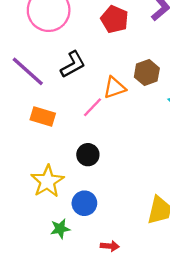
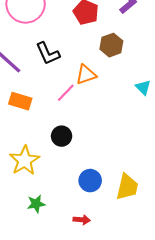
black L-shape: (73, 64) -> (48, 53), turned 95
brown hexagon: (147, 73) -> (111, 45), moved
blue circle: (84, 203) -> (90, 181), moved

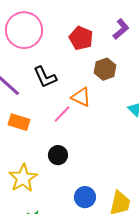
orange triangle: (86, 75) -> (81, 97), turned 45

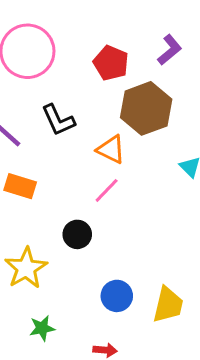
brown hexagon: (105, 69) -> (146, 108), size x1.6
pink line: (62, 114) -> (107, 190), moved

